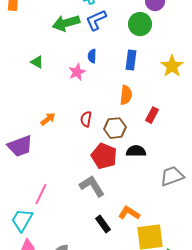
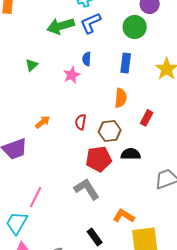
green triangle: (37, 62) -> (32, 65), turned 48
red pentagon: (104, 156) -> (99, 159), turned -30
black rectangle: (103, 224) -> (95, 237), moved

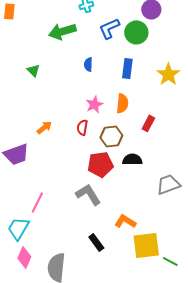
blue L-shape: (91, 23) -> (109, 28), moved
green triangle: (32, 65) -> (33, 70), turned -32
pink star: (72, 75) -> (94, 104), moved

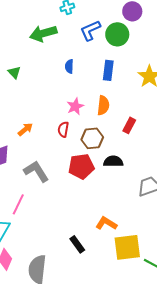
gray L-shape: (88, 194) -> (36, 171), moved

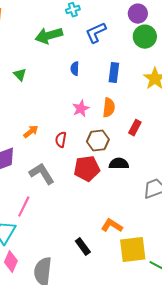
green circle: (117, 34) -> (145, 37), moved
red semicircle: (63, 129) -> (61, 140), moved

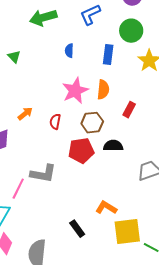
green circle: (145, 37) -> (131, 31), moved
pink star: (81, 109) -> (75, 91), size x1.5
gray L-shape: (42, 174) -> (43, 174), moved, turned 132

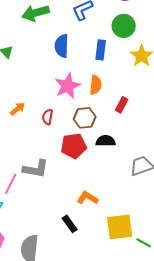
blue semicircle: (69, 51) -> (62, 46), size x1.6
orange L-shape: (106, 208) -> (88, 198), moved

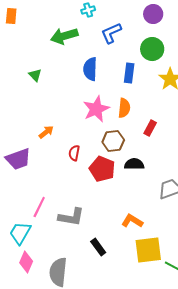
red semicircle: (48, 117) -> (74, 153), moved
red pentagon: (74, 146) -> (102, 169), turned 30
gray L-shape: (36, 169) -> (71, 217), moved
orange L-shape: (88, 198) -> (132, 221), moved

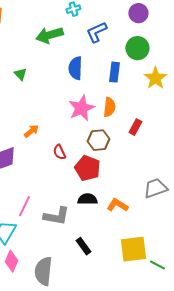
red semicircle: (74, 153) -> (59, 152), turned -35
black semicircle: (134, 164) -> (87, 199), moved
orange L-shape: (132, 221) -> (117, 205), moved

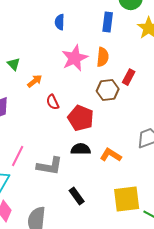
blue semicircle: (75, 68) -> (60, 22), moved, size x0.7
green triangle: (20, 74) -> (14, 64), moved
orange arrow: (31, 131) -> (35, 81), moved
brown hexagon: (98, 140) -> (108, 90), moved

